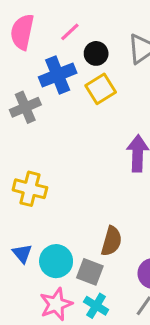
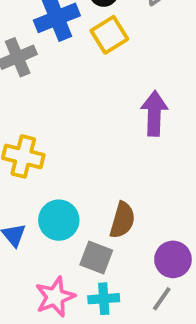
cyan circle: (56, 261) -> (59, 220), moved
cyan cross: (96, 306) -> (104, 299), turned -35

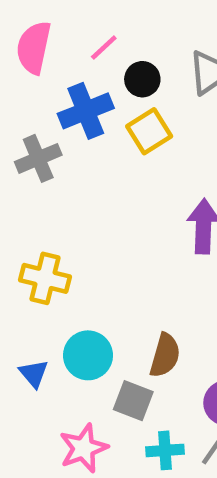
cyan cross: (104, 299) -> (165, 450), moved

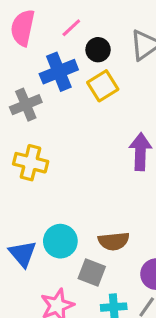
yellow cross: (45, 278) -> (31, 163), moved
brown semicircle: (165, 355) -> (114, 241), turned 68
blue triangle: (34, 373) -> (23, 254), size x1.4

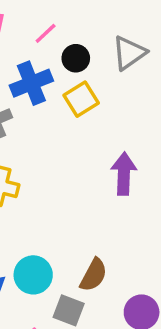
brown semicircle: (114, 241) -> (94, 275), turned -56

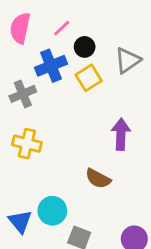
gray triangle: (129, 53) -> (128, 60), moved
brown semicircle: (94, 275) -> (98, 179), moved, turned 90

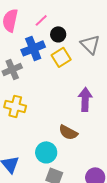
gray triangle: (128, 60) -> (90, 44), turned -40
cyan circle: (52, 211) -> (46, 152), moved

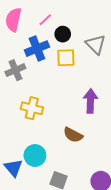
yellow square: (61, 57) -> (66, 58), turned 30
yellow cross: (15, 106) -> (32, 108), moved
cyan circle: (46, 152) -> (35, 155), moved

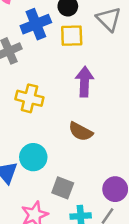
purple arrow: (90, 101) -> (84, 82), moved

